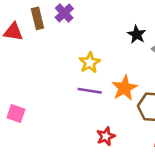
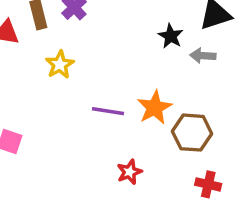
yellow star: (90, 63) -> (60, 65), moved

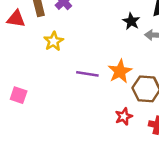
red star: (130, 172) -> (124, 116), moved

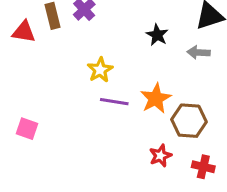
black star: (131, 21) -> (157, 35), moved
yellow star: (54, 41) -> (100, 70), moved

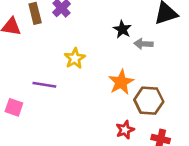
gray arrow: (199, 52) -> (143, 44), moved
purple line: (114, 102) -> (44, 85), moved

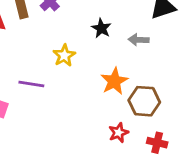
black star: (122, 29) -> (101, 28), moved

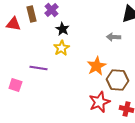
black star: (101, 28) -> (62, 29), moved
red star: (119, 133) -> (99, 102), size x1.5

